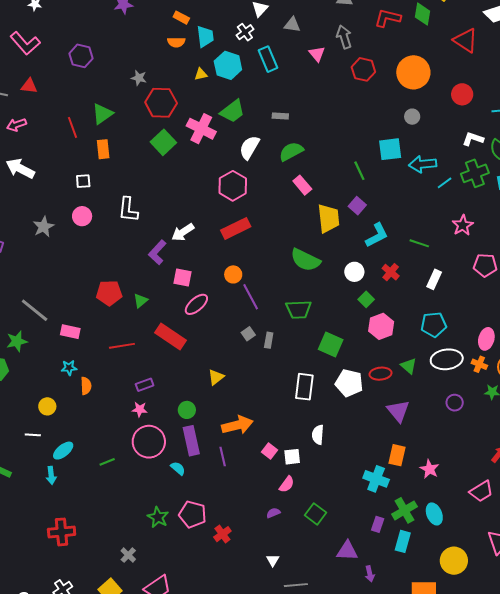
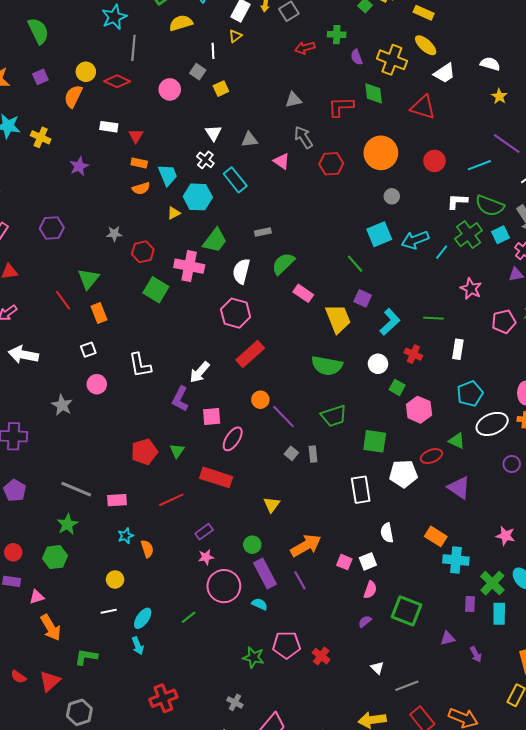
red hexagon: (161, 103) -> (143, 252), size x0.7
orange rectangle: (397, 455) -> (436, 536), moved, turned -55
green square: (315, 514) -> (406, 611), size x1.4
purple triangle: (347, 551) -> (448, 638), size x0.7

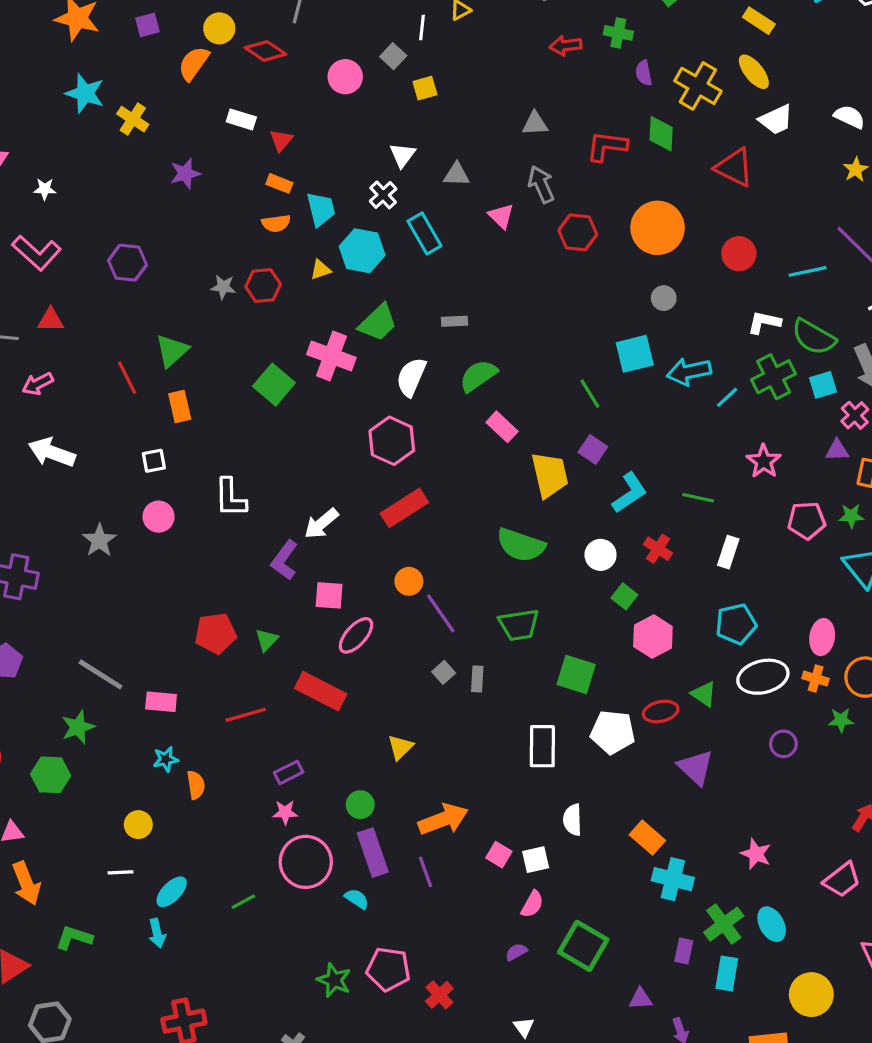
red hexagon: (143, 252) -> (263, 286), moved

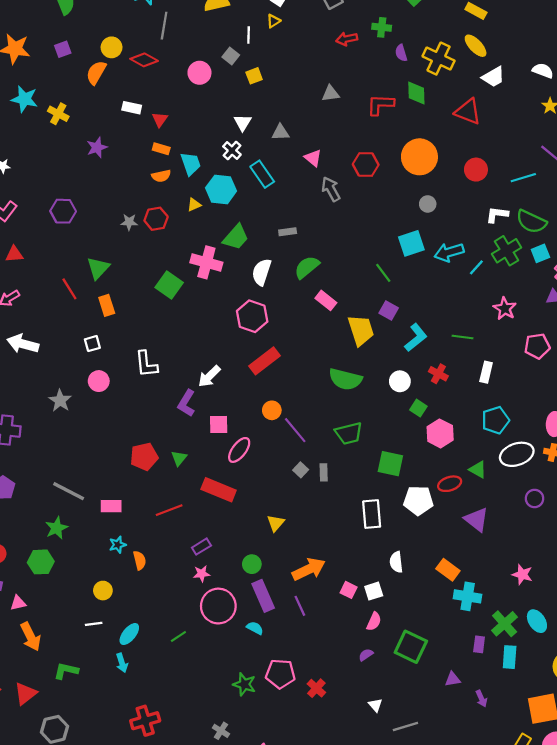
gray arrow: (541, 184) -> (331, 189), moved

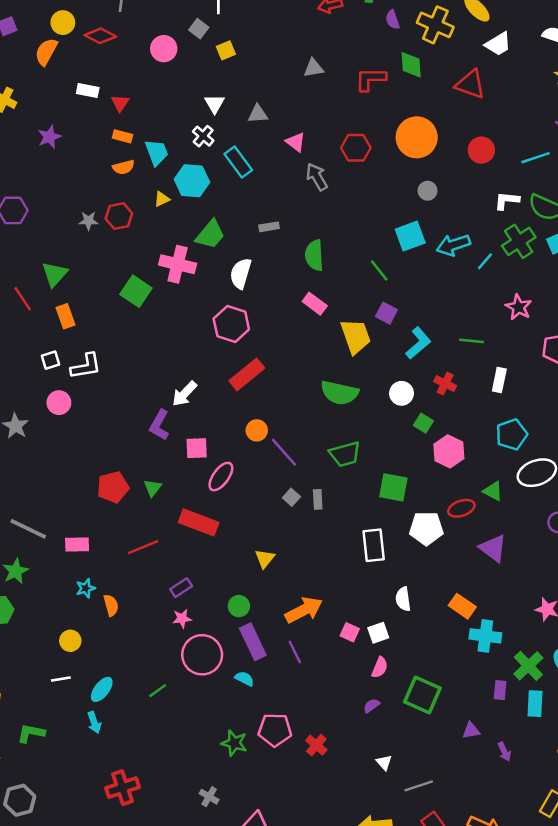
green semicircle: (307, 267) -> (314, 255), moved, turned -52
white L-shape: (146, 364) -> (86, 366), moved, turned -92

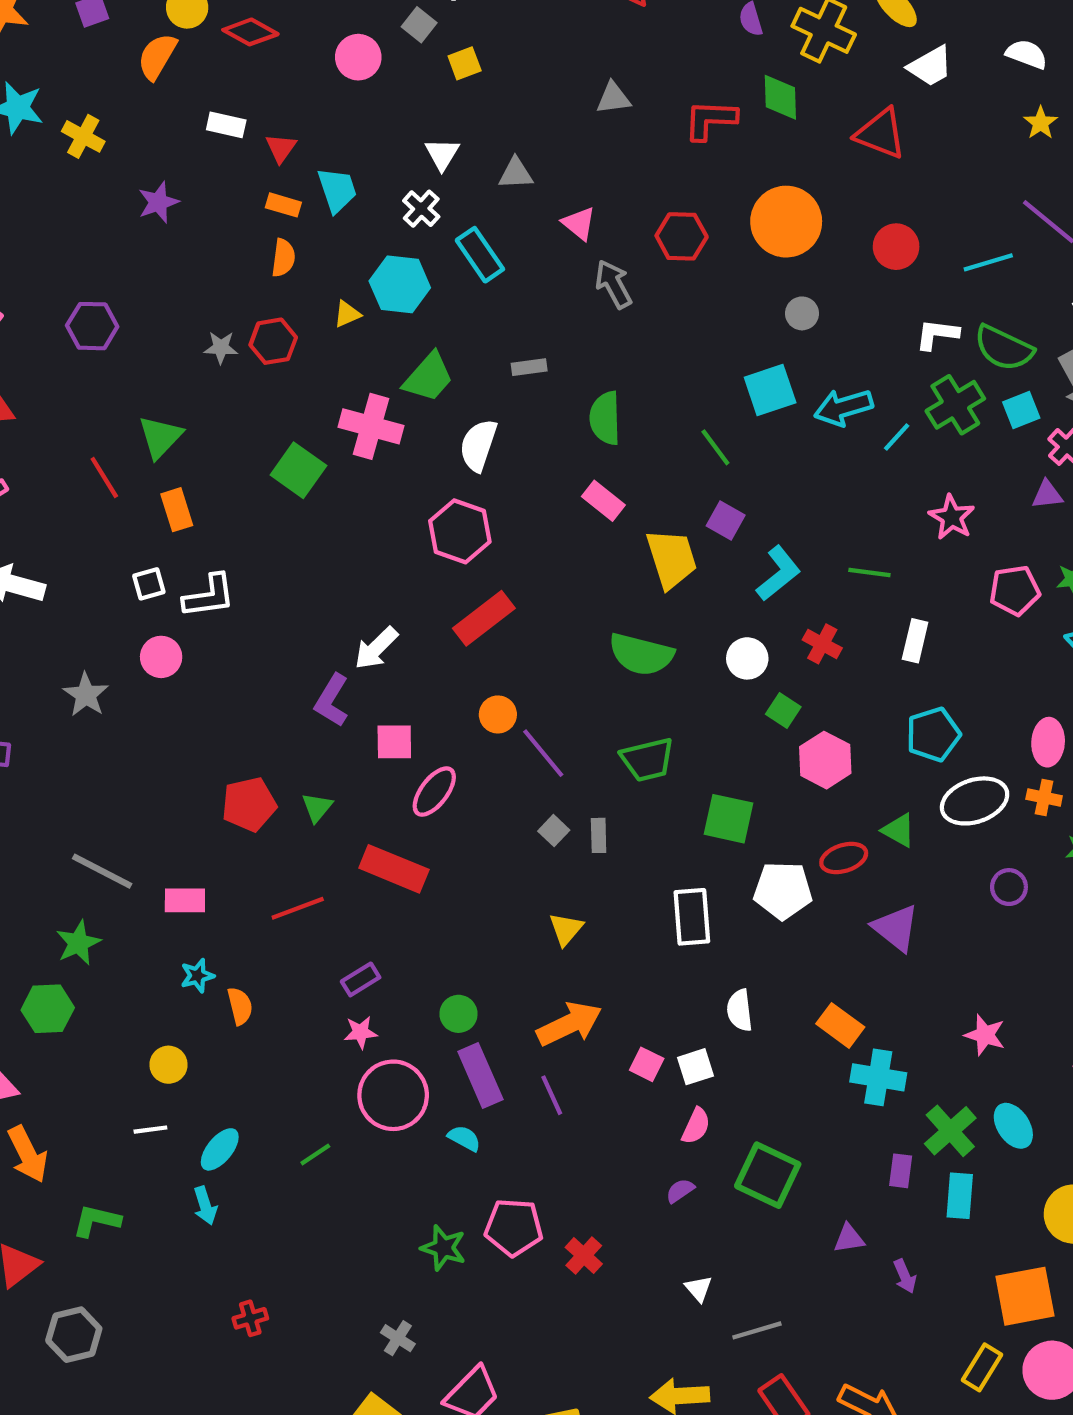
cyan trapezoid: (157, 152) -> (337, 190), moved
orange semicircle: (123, 167) -> (283, 258), turned -70
yellow triangle: (265, 559) -> (566, 929), moved
red cross: (122, 788) -> (250, 1318), size x0.6

